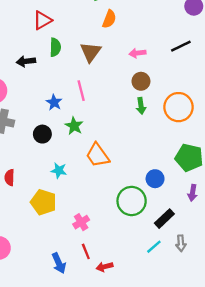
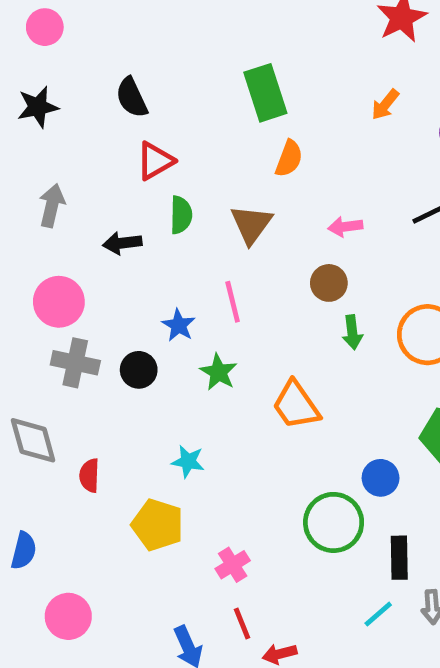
brown circle: (141, 81) -> (329, 283), moved
black circle: (42, 134) -> (139, 370), moved
orange trapezoid: (98, 155) -> (296, 405), moved
black rectangle: (164, 219) -> (399, 558), turned -48

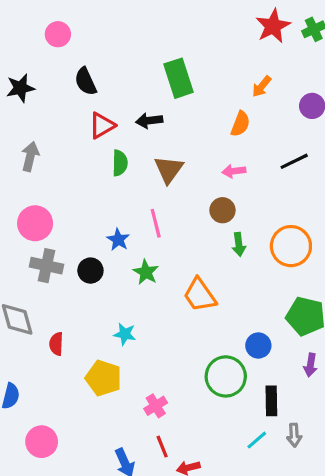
pink circle: (45, 27) -> (58, 34), moved
orange semicircle: (289, 159) -> (240, 124), moved
black arrow: (122, 243) -> (149, 121), moved

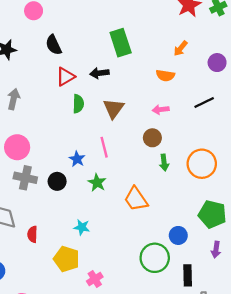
orange semicircle: (240, 124) -> (165, 75), turned 78
pink cross: (156, 406) -> (95, 279), moved

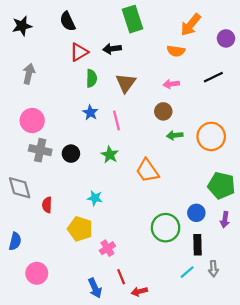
orange arrow: (181, 48) -> (191, 25), size x1.5
blue star: (77, 159) -> (90, 113), moved
green arrow: (164, 163) -> (175, 135), turned 91
blue circle: (178, 235) -> (196, 213), moved

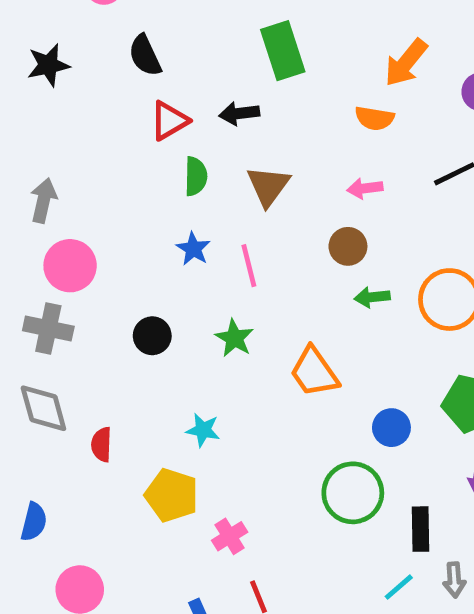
gray arrow: (29, 74) -> (43, 200), moved
gray cross: (40, 150) -> (48, 329), moved
blue circle: (196, 213) -> (391, 428), moved

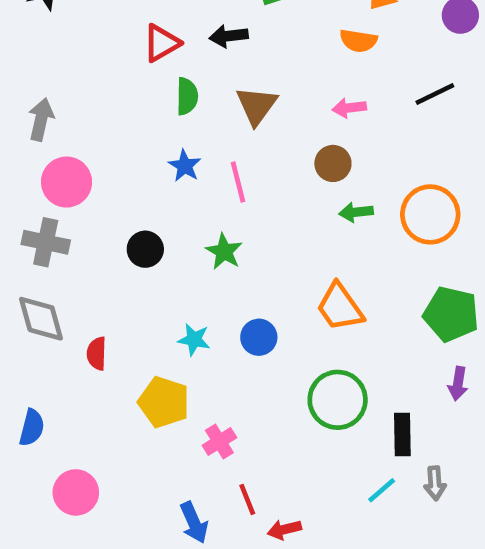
orange trapezoid: (314, 372) -> (340, 307), moved
blue circle: (391, 428) -> (259, 337), moved

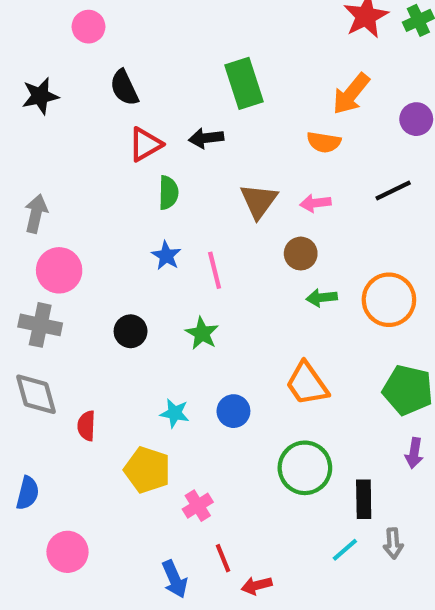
brown triangle: (256, 106) -> (259, 201), moved

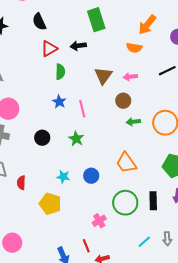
black rectangle: (364, 499) -> (153, 201), moved
pink cross: (198, 506) -> (99, 221), moved

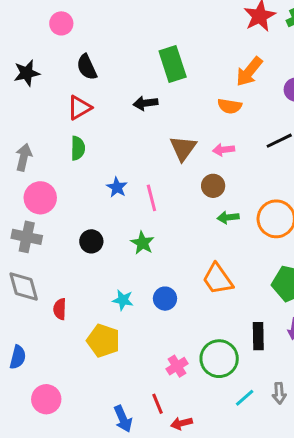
red triangle: (49, 49) -> (79, 108), moved
green semicircle: (60, 72) -> (78, 148), moved
green circle: (125, 203) -> (219, 359), moved

